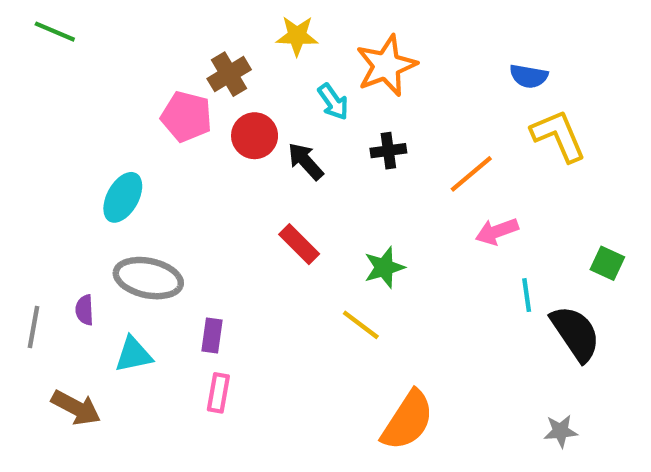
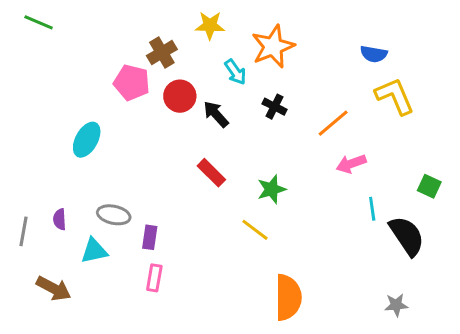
black cross: (388, 151) -> (274, 107), turned 35
gray ellipse: (148, 278) -> (114, 215), moved, size x0.7
orange semicircle: (408, 420) -> (288, 297), turned -33

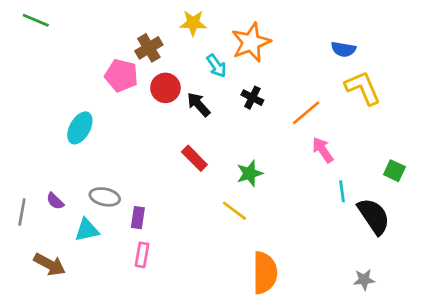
pink arrow: (351, 164) -> (323, 150), turned 76
purple semicircle: (60, 219) -> (55, 201), turned -42

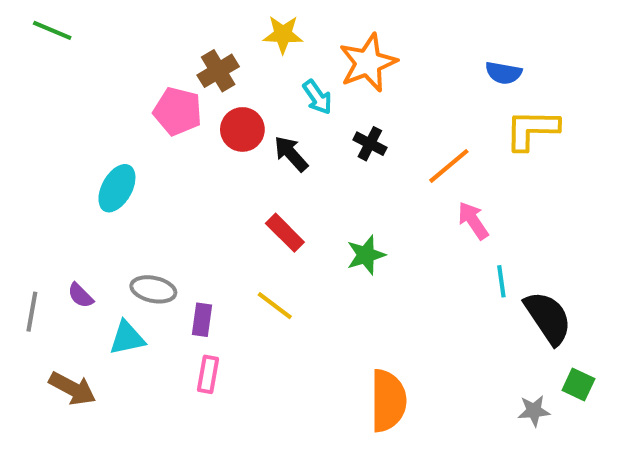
yellow L-shape: (363, 88) -> (532, 129), turned -66
green square: (394, 171) -> (578, 385), moved
yellow line: (234, 211) -> (275, 306), moved

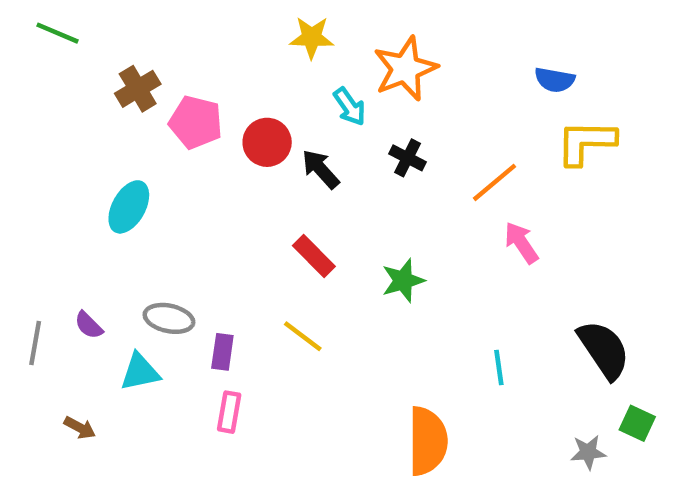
brown cross: (218, 71) -> (138, 89), moved
cyan line: (501, 281) -> (499, 367), moved
brown arrow: (72, 389) -> (80, 428), size x0.6

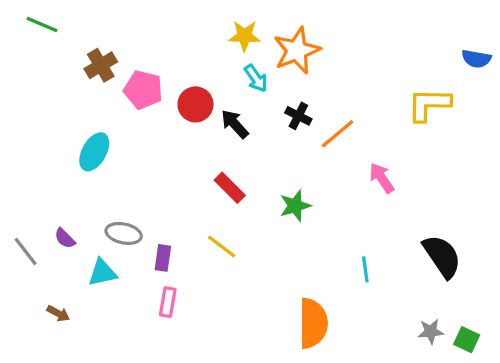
yellow star: (312, 37) -> (244, 36), moved
blue semicircle: (555, 80) -> (476, 59), moved
orange line: (494, 182) -> (338, 134), moved
gray line: (35, 343) -> (26, 251), turned -48
green square: (637, 423) -> (467, 340), moved

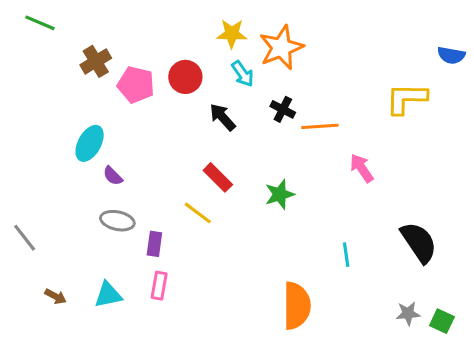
red circle: (195, 104) -> (185, 77), moved
orange line: (338, 134) -> (320, 126), turned 36
purple semicircle: (65, 238) -> (113, 176), moved
yellow line: (222, 247) -> (198, 213), moved
cyan triangle: (102, 273) -> (108, 295), moved

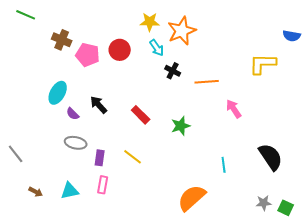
brown cross: (96, 61) -> (62, 40), turned -36
black cross: (283, 109) -> (173, 71), moved
black arrow: (222, 117) -> (99, 105), moved
yellow line: (198, 213) -> (133, 157), moved
orange semicircle: (297, 306) -> (192, 198), turned -132

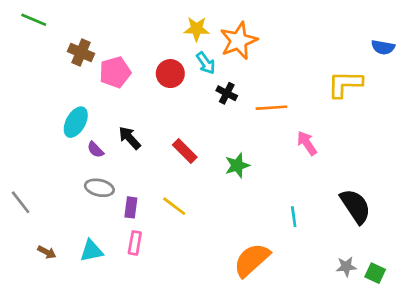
red circle: (120, 50) -> (170, 74), moved
pink pentagon: (88, 55) -> (115, 72), turned -30

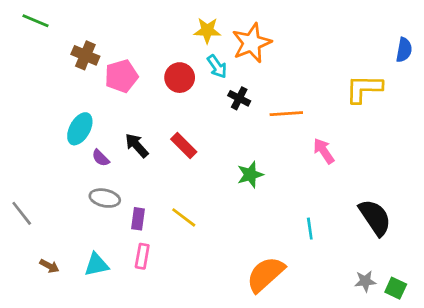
blue semicircle: (383, 47) -> (404, 50), turned -90
red rectangle: (185, 151) -> (184, 145), moved

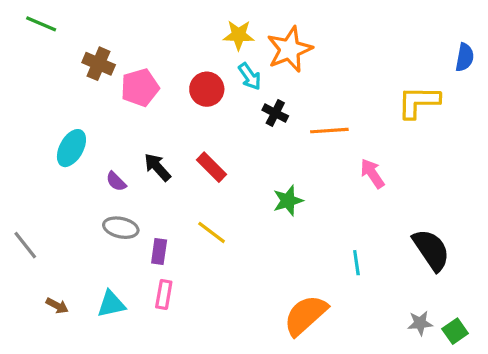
cyan ellipse: (80, 129) -> (71, 148), moved
yellow line: (184, 217) -> (212, 232), moved
green square: (396, 288) -> (455, 331), turned 30

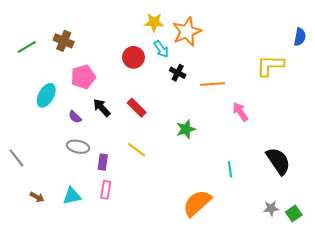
green line: (41, 24) -> (27, 47), moved, turned -54
pink pentagon: (140, 88) -> (83, 77), moved

